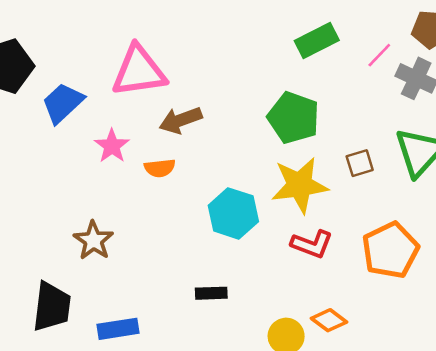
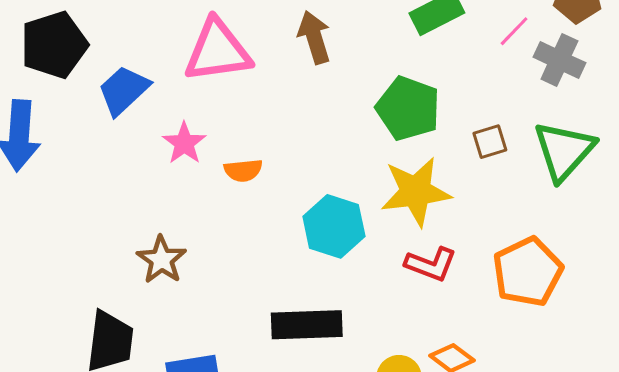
brown arrow: (181, 120) -> (314, 37), moved, turned 93
brown square: (360, 163) -> (490, 142), moved
black rectangle: (211, 293) -> (307, 325), size x1.8

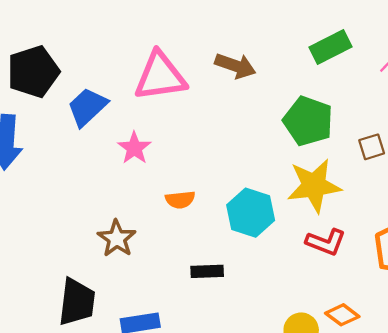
brown arrow: (314, 37) -> (235, 66), turned 126
orange semicircle: (243, 170) -> (180, 200), moved
black rectangle: (307, 325) -> (207, 271), moved, size x0.6

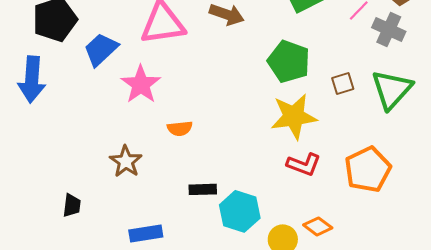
pink star: (134, 148) -> (141, 84), size x1.4
cyan hexagon: (251, 213) -> (240, 211), moved
black trapezoid: (77, 302) -> (72, 205), moved, size x0.6

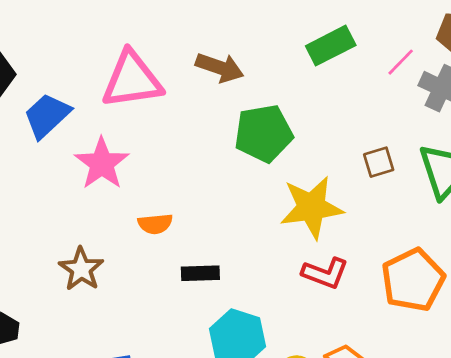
green pentagon: (289, 61) -> (264, 133), moved, turned -30
black rectangle: (203, 189) -> (200, 273), moved

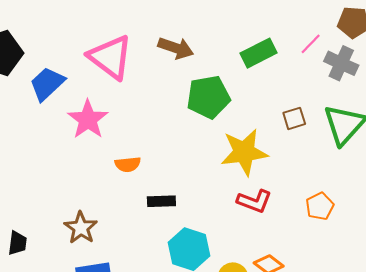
green rectangle: (331, 46) -> (258, 53), moved
pink triangle: (132, 80) -> (110, 57), turned 45
brown star: (81, 269) -> (81, 228), moved
orange pentagon: (413, 280) -> (320, 206), size x0.6

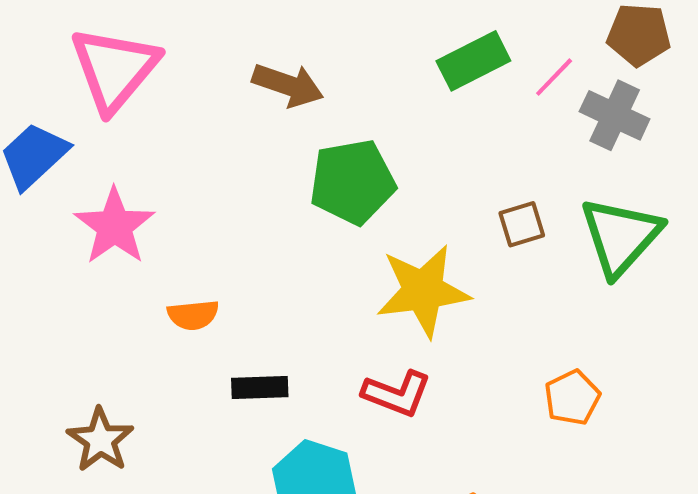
green rectangle: (258, 53) -> (473, 61), moved
pink triangle: (110, 57) -> (114, 69), moved, turned 33
red L-shape: (254, 201) -> (397, 394), moved

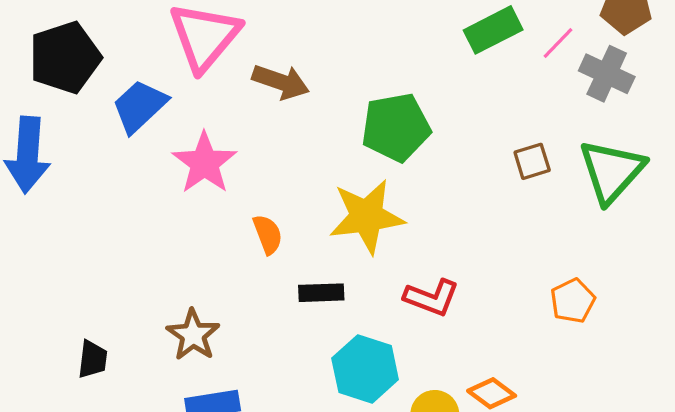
brown arrow: (288, 85) -> (281, 82), moved
yellow star: (423, 291) -> (367, 216), moved
orange semicircle: (193, 315) -> (268, 234), turned -105

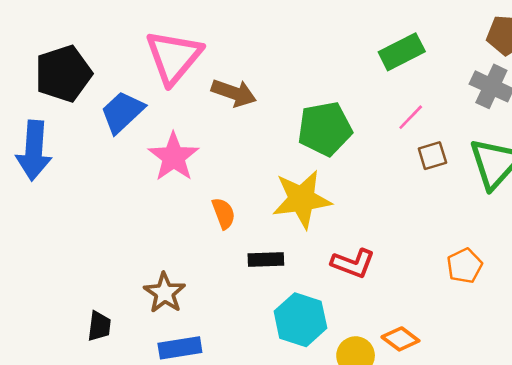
pink line: (558, 43) -> (411, 117), moved
black trapezoid: (93, 359) -> (99, 326), moved

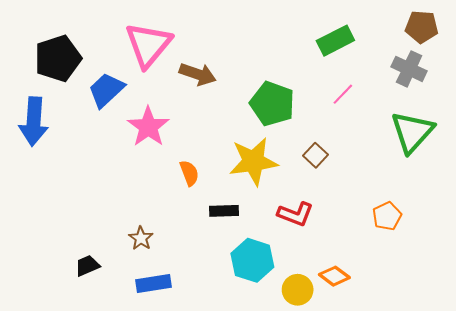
green pentagon: (325, 129) -> (272, 104), turned 30
brown square: (432, 156) -> (315, 155), moved, turned -30
brown star: (165, 293) -> (141, 238), size x0.7
black trapezoid: (99, 326) -> (87, 266), turned -120

